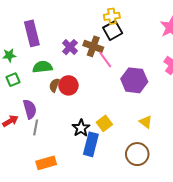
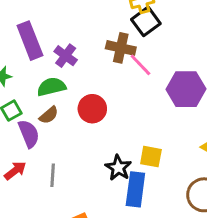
purple cross: (70, 47) -> (66, 56), moved
brown semicircle: (54, 85) -> (49, 115), moved, turned -144
purple semicircle: (30, 109) -> (29, 134), moved
yellow square: (104, 123) -> (151, 157), turned -35

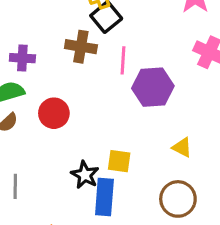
purple cross: (66, 56) -> (22, 58), turned -30
pink line: (140, 65) -> (123, 60), moved, turned 50

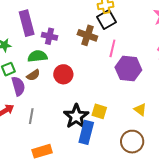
black star: (85, 175) -> (76, 116), size x1.4

